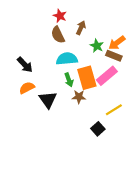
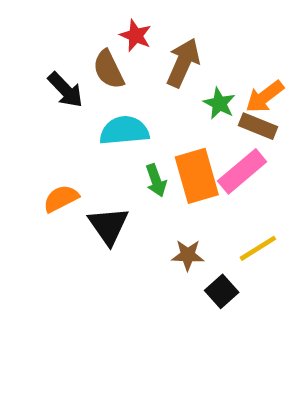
brown arrow: (81, 28) -> (183, 63), size x1.5
brown semicircle: (58, 35) -> (108, 69), moved
cyan semicircle: (67, 59) -> (124, 131), moved
black arrow: (25, 65) -> (65, 90), moved
brown star: (79, 97) -> (188, 255), moved

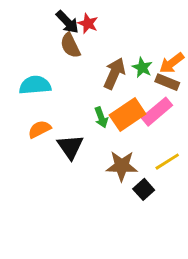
brown arrow: (183, 63) -> (114, 73), moved
black arrow: (65, 90) -> (67, 22), moved
cyan semicircle: (124, 131) -> (35, 85), moved
orange rectangle: (197, 176) -> (128, 115), turned 72
brown star: (188, 255) -> (122, 166), size x1.5

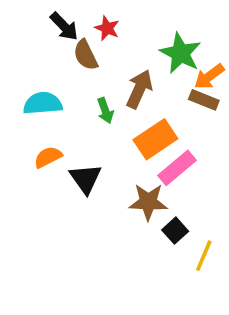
black arrow: (67, 22) -> (64, 26), moved
green star: (142, 68) -> (181, 53), moved, size x1.6
pink rectangle: (157, 112) -> (177, 168), moved
green arrow: (101, 117) -> (105, 111), moved
yellow line: (167, 162) -> (204, 256), moved, turned -35

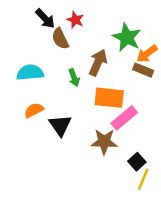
orange rectangle: (155, 139) -> (109, 98), turned 40
black square: (175, 231) -> (137, 162), moved

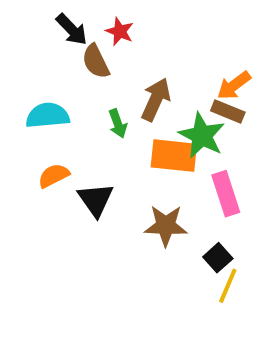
green star: (127, 37) -> (202, 136), moved
pink rectangle: (124, 118) -> (226, 194), moved, turned -68

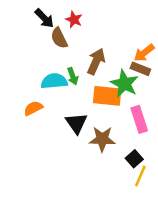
cyan semicircle: (48, 116) -> (54, 81), moved
black triangle: (96, 200) -> (76, 123), moved

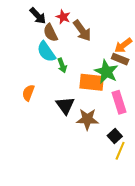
brown arrow: (96, 61) -> (82, 31), moved, turned 120
cyan semicircle: (54, 81) -> (46, 52), moved, turned -120
orange semicircle: (33, 108) -> (28, 93), turned -42

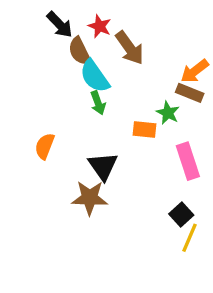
cyan semicircle: (46, 52) -> (95, 76), moved
green star: (106, 72) -> (168, 113), size x0.6
orange rectangle: (92, 82) -> (145, 129), size x0.6
brown star: (87, 119) -> (90, 198), moved

